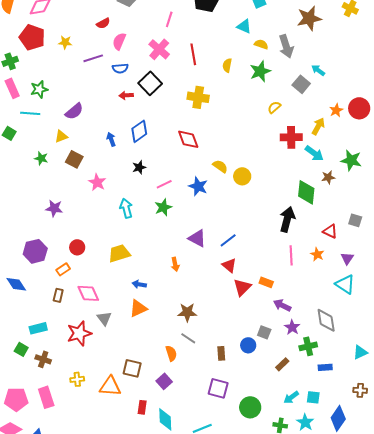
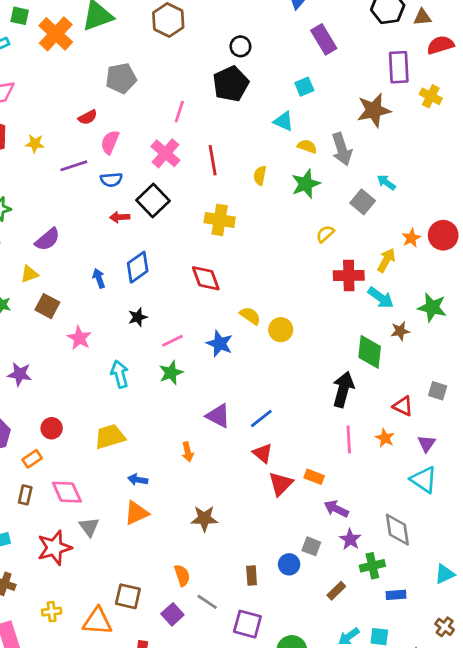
gray line: (188, 338) -> (207, 602), moved
brown cross: (360, 390) -> (445, 627), turned 32

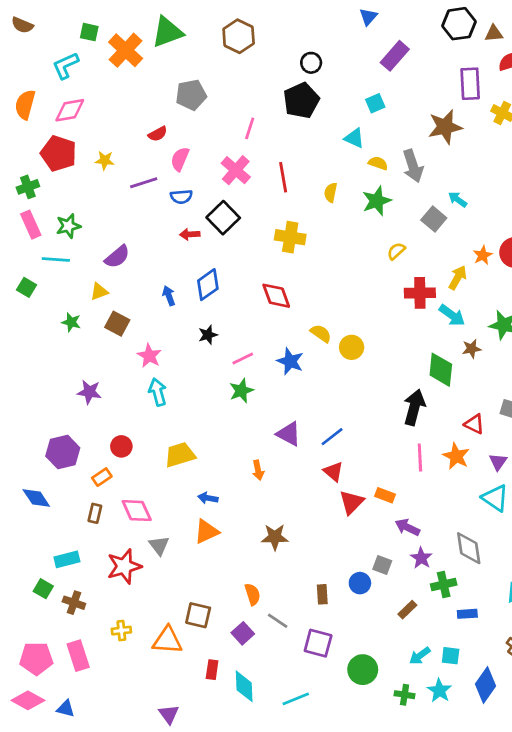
purple rectangle: (324, 39) -> (395, 56), turned 72
cyan arrow: (120, 374) -> (158, 392), moved
orange star: (385, 438) -> (456, 456), size x1.4

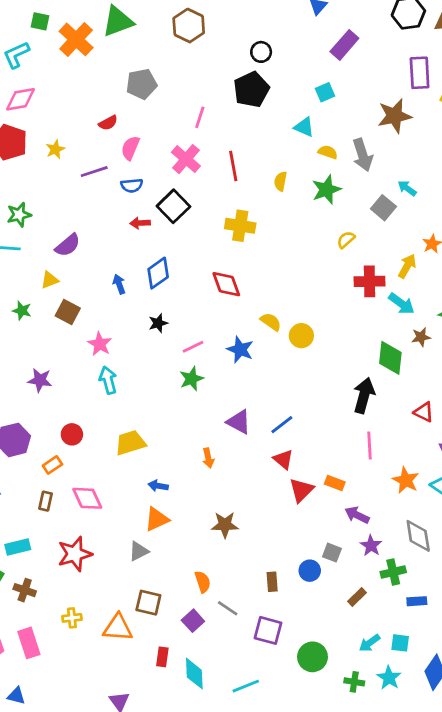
yellow star: (105, 160) -> (55, 149), turned -30
orange star: (456, 456) -> (406, 480), moved
gray triangle: (159, 545) -> (139, 551), moved, turned 40

